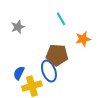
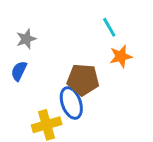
cyan line: (61, 19) -> (109, 27), moved
blue semicircle: (19, 73) -> (19, 71), moved

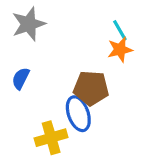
gray star: (26, 39) -> (29, 24), moved, size x1.5
orange star: (121, 56) -> (120, 50), moved

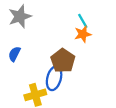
brown pentagon: (91, 88) -> (63, 61), turned 30
blue ellipse: (78, 114) -> (54, 78), turned 35

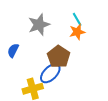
gray star: (20, 16) -> (39, 25), moved
blue ellipse: (54, 78) -> (50, 73), turned 30

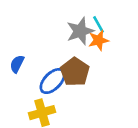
gray star: (39, 25) -> (80, 31), moved
blue ellipse: (50, 73) -> (52, 81), moved

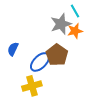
cyan line: (98, 25) -> (75, 11), moved

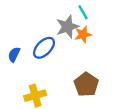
brown pentagon: (57, 55) -> (86, 84), moved
blue ellipse: (40, 62) -> (44, 48), moved

